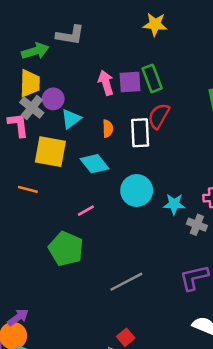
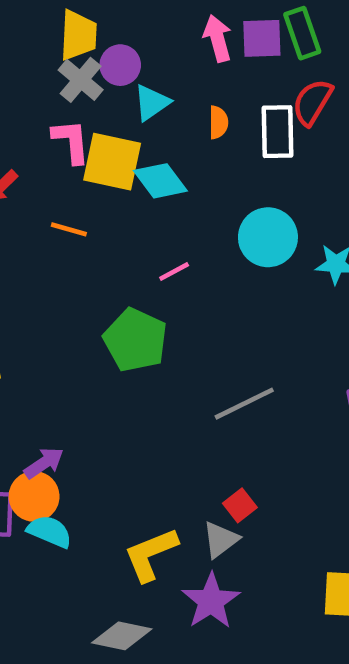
pink L-shape: (18, 125) -> (71, 141), moved
cyan diamond: (94, 164) -> (160, 181), moved

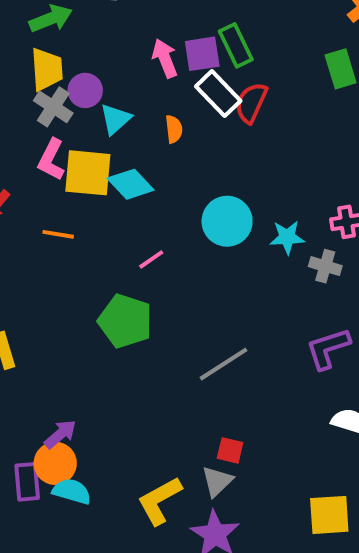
white rectangle: (277, 132) -> (218, 94), moved, turned -36
pink L-shape: (71, 141) -> (51, 160), turned -141
red square: (240, 505) -> (230, 450), turned -32

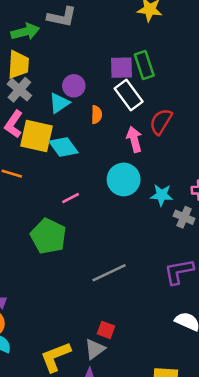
pink arrow: (165, 58) -> (134, 139), moved
purple circle: (85, 90) -> (74, 86), moved
red semicircle: (251, 103) -> (161, 122), moved

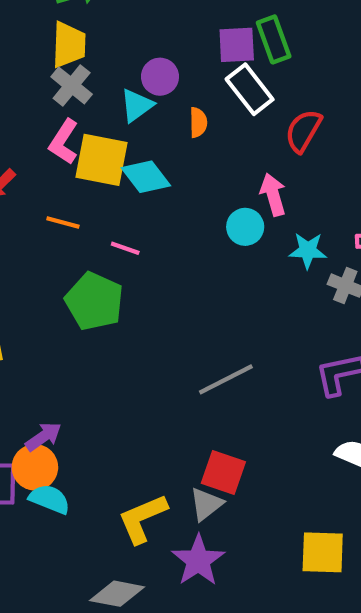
pink arrow: (134, 139) -> (273, 195), moved
cyan circle: (124, 179) -> (245, 227), size x0.7
pink line: (71, 198) -> (125, 248), moved, turned 48
green pentagon: (48, 236) -> (94, 301), moved
red square: (106, 330) -> (223, 473), size x1.5

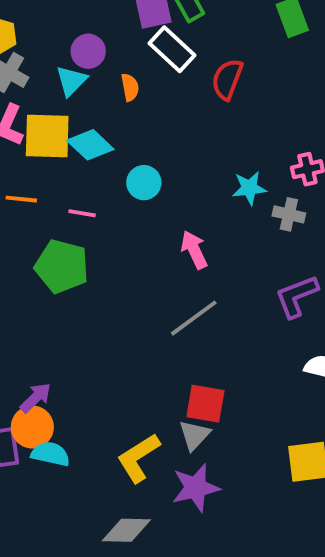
pink arrow: (273, 195) -> (194, 250), moved
cyan circle: (245, 227) -> (144, 183), moved
purple star: (198, 560) -> (196, 488), turned 30

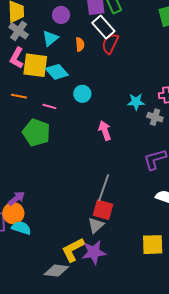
purple circle: (88, 51) -> (61, 15), moved
red semicircle: (227, 79) -> (110, 44), moved
gray line: (194, 318) -> (104, 188), moved, turned -40
yellow L-shape: (138, 458) -> (73, 250), moved

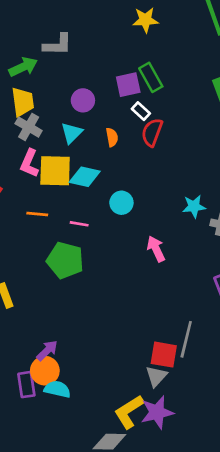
white rectangle: (103, 27) -> (141, 111), size x0.6
cyan diamond: (57, 72) -> (85, 177), turned -30
gray line: (104, 188) -> (186, 339), moved

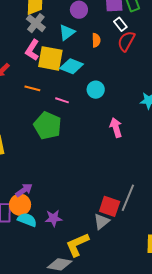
purple star: (157, 412) -> (54, 218), moved, size x0.7

